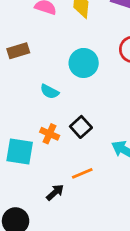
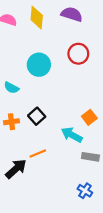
orange cross: (50, 134) -> (11, 122), turned -32
black arrow: (55, 192) -> (16, 169), size x1.5

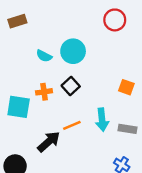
cyan circle: (39, 65) -> (73, 51), moved
orange square: (89, 117) -> (126, 87), turned -32
cyan arrow: (72, 135) -> (102, 120), moved, turned -125

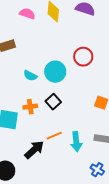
red circle: (115, 20) -> (83, 57), moved
cyan arrow: (102, 120) -> (76, 142), moved

